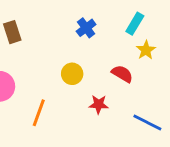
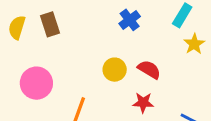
red semicircle: (122, 74) -> (149, 70), moved

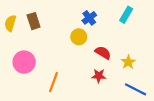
yellow star: (194, 44) -> (128, 62), moved
yellow circle: (115, 70) -> (79, 37), moved

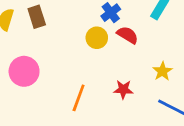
red semicircle: (103, 53) -> (128, 35), moved
orange line: (54, 82) -> (79, 98), moved

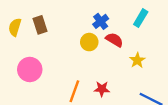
yellow star: (162, 71) -> (137, 60), moved
red star: (123, 89) -> (102, 89), moved

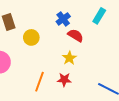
yellow circle: (89, 42) -> (31, 37), moved
yellow star: (137, 60) -> (69, 58), moved

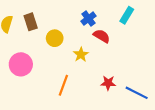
yellow star: (69, 58) -> (81, 55), moved
red star: (64, 80) -> (108, 83), moved

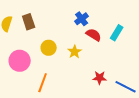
cyan rectangle: (127, 15) -> (117, 33), moved
yellow circle: (55, 38) -> (49, 48), moved
orange line: (63, 85) -> (43, 83), moved

